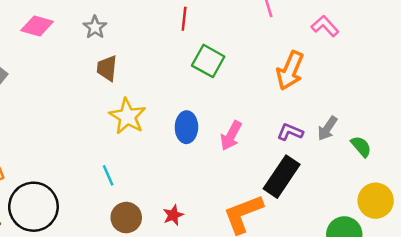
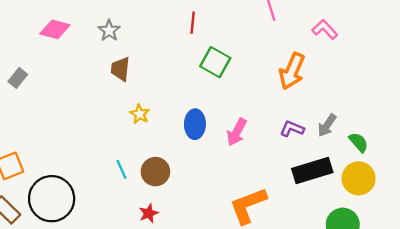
yellow star: (127, 116) -> (140, 114), size x0.6
black rectangle: (282, 177) -> (312, 170), moved, turned 39
yellow circle: (376, 201) -> (359, 178), moved
red star: (173, 215) -> (149, 213), moved
brown circle: (126, 218) -> (155, 172), moved

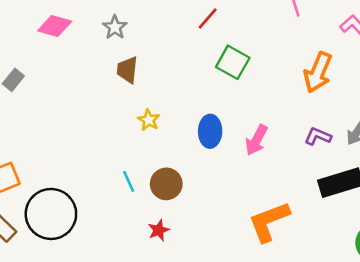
red line: (193, 23) -> (208, 18), turned 35

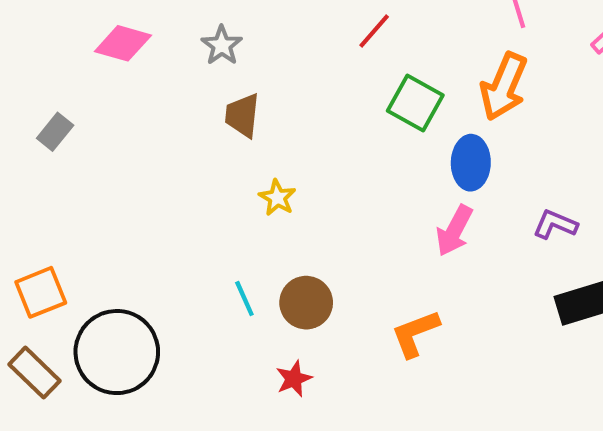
orange arrow: (318, 72) -> (504, 87), moved
blue ellipse: (210, 131) -> (471, 163), moved
orange L-shape: (269, 221) -> (415, 333), moved, size x0.7

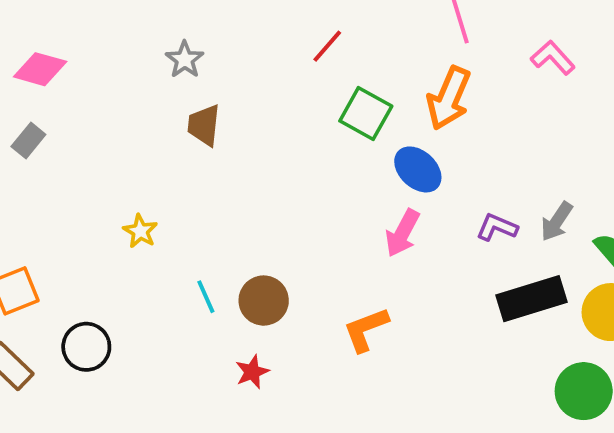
pink diamond: (123, 43) -> (40, 69), moved
blue ellipse: (471, 163) -> (418, 169), turned -48
yellow star: (277, 198) -> (140, 231), moved
black circle: (117, 352) -> (86, 347), size x0.6

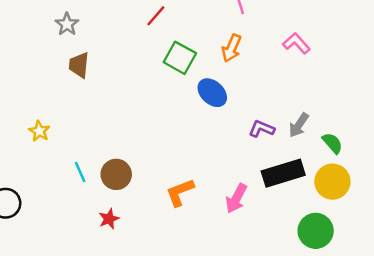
pink L-shape: (553, 58) -> (296, 43), moved
orange arrow: (449, 98) -> (232, 48), size x0.7
pink arrow: (402, 233) -> (236, 198), moved

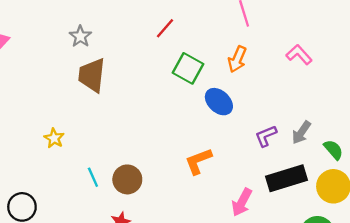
brown trapezoid: (79, 65) -> (92, 75), size x1.4
purple L-shape: (262, 129) -> (266, 136), turned -45
orange L-shape: (180, 192) -> (198, 161), moved

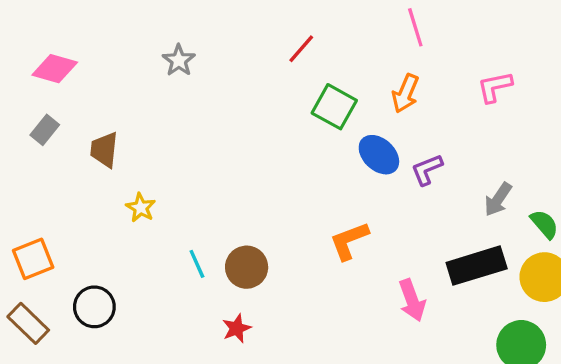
pink L-shape: (299, 55) -> (495, 87), turned -60
brown trapezoid: (92, 75) -> (104, 150), moved, size x0.7
purple L-shape: (266, 136) -> (427, 170), moved
pink arrow: (242, 202) -> (412, 300), turned -48

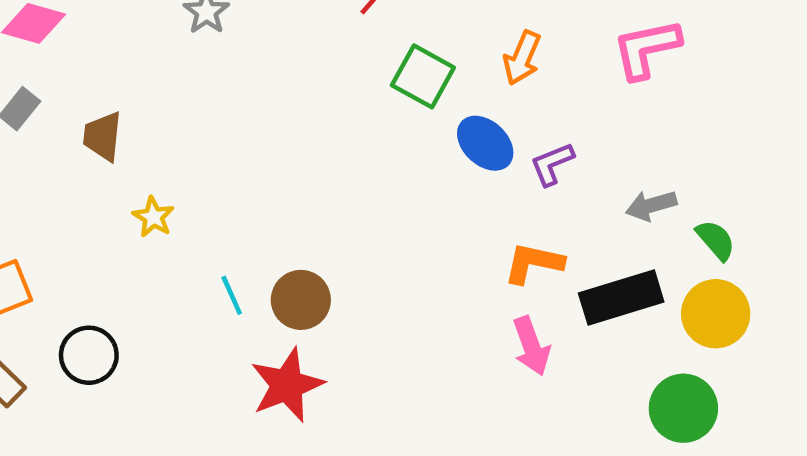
pink L-shape: (495, 87) -> (647, 49), size x1.4
gray arrow: (498, 199) -> (651, 205), turned 40
orange L-shape: (349, 241) -> (534, 263), moved, turned 33
red star: (237, 328) -> (287, 385), size x1.8

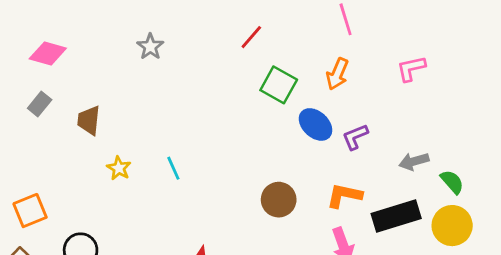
pink L-shape: (647, 49) -> (411, 68), size x0.7
cyan line: (232, 295) -> (173, 168), moved
brown circle: (301, 300) -> (279, 200), moved

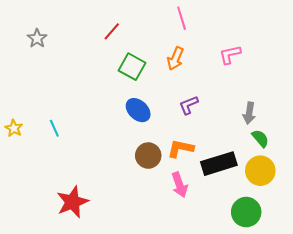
blue ellipse: (316, 124) -> (138, 110), moved
gray arrow: (414, 161) -> (249, 113), moved, turned -65
brown circle: (279, 200) -> (148, 156), moved

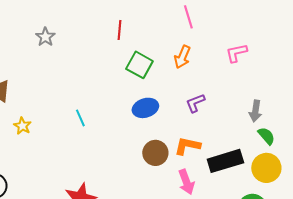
red line: (112, 31) -> (119, 30), turned -36
blue ellipse: (138, 110) -> (145, 108), turned -60
cyan line: (54, 128) -> (80, 118), moved

